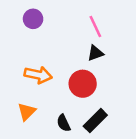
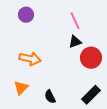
red circle: (83, 84) -> (91, 58), moved
black rectangle: (95, 121) -> (91, 95), moved

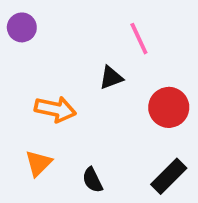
purple circle: (26, 15) -> (22, 27), moved
black triangle: (75, 42) -> (111, 78), moved

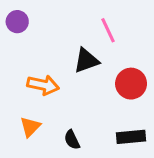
black triangle: (111, 78) -> (86, 61), size x1.4
black rectangle: (169, 176) -> (131, 137), turned 40

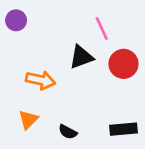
red circle: (131, 84) -> (124, 64), moved
black semicircle: (72, 140) -> (68, 132), turned -36

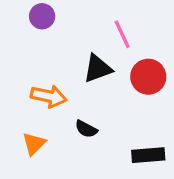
purple circle: (16, 20) -> (42, 16), moved
black semicircle: (68, 132) -> (86, 129), moved

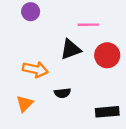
pink line: (122, 34) -> (88, 25), turned -66
black semicircle: (86, 129) -> (62, 93), turned -35

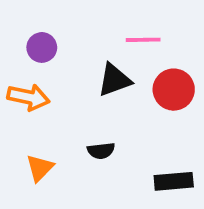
purple circle: (31, 12) -> (42, 47), moved
orange arrow: (35, 69) -> (28, 97), moved

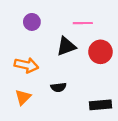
purple circle: (42, 47) -> (32, 22), moved
orange arrow: (28, 97) -> (26, 65), moved

